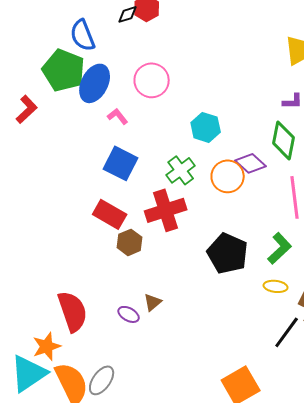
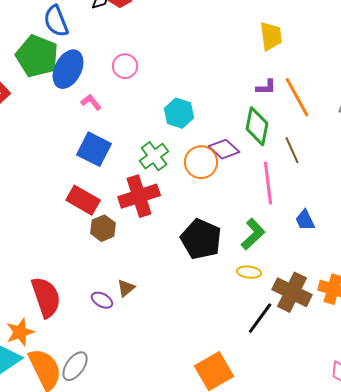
pink circle: (152, 80) -> (125, 66), size x0.7

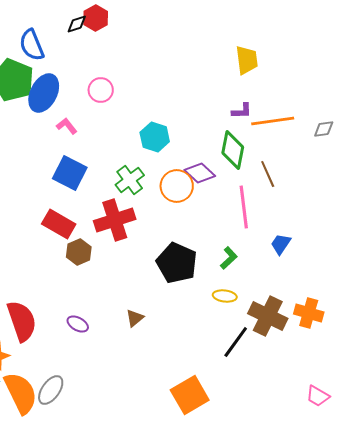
orange line: (297, 97) -> (273, 121), turned -69
blue trapezoid: (305, 220) -> (281, 244), turned 60
green L-shape: (253, 234) -> (229, 258), size x0.7
brown triangle: (126, 288) -> (135, 318), moved

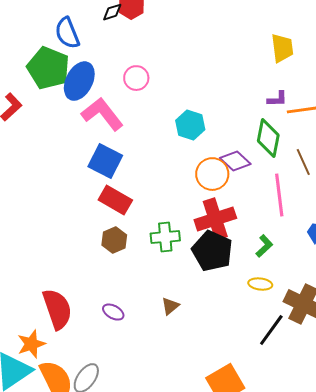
pink L-shape: (67, 126) -> (102, 114), size x2.0
green cross: (130, 180) -> (165, 237), moved, turned 32
red cross: (115, 220) -> (215, 219), moved
red rectangle: (59, 224) -> (115, 200), moved

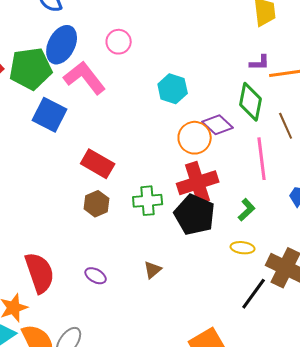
green pentagon: (48, 68) -> (31, 69), moved, turned -30
blue square: (105, 161) -> (50, 115), moved

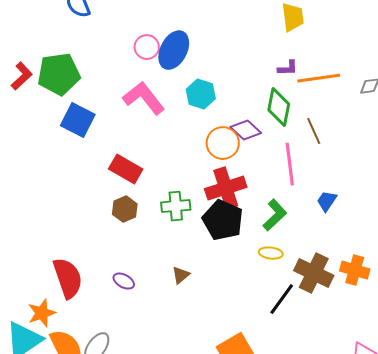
blue ellipse: (62, 45) -> (174, 50), moved
pink L-shape: (85, 78) -> (144, 98), moved
green L-shape: (247, 210) -> (275, 215), size x1.4

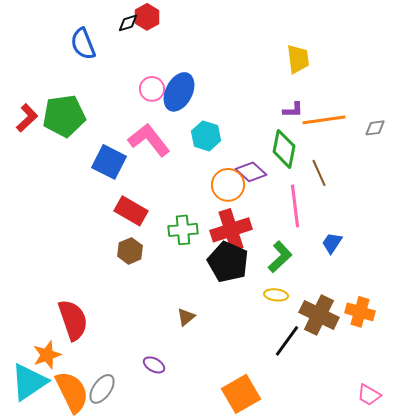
blue square: (78, 120) -> (109, 162), moved
green cross: (176, 206) -> (183, 230), moved
purple ellipse: (124, 281) -> (154, 365), moved

